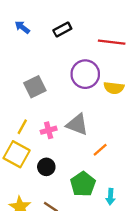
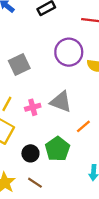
black circle: (46, 167) -> (30, 153), moved
green pentagon: (83, 184) -> (58, 149), moved

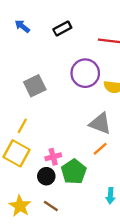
gray triangle: (61, 102) -> (100, 124), moved
pink cross: (33, 107) -> (53, 157), moved

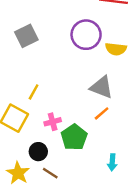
gray square: (35, 86) -> (26, 36), moved
yellow line: (22, 126) -> (34, 92), moved
black circle: (46, 176) -> (38, 152), moved

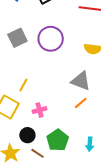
purple circle: (86, 35) -> (51, 39), moved
green pentagon: (74, 137) -> (58, 140), moved

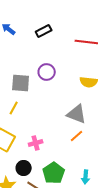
gray square: (17, 38) -> (21, 83), moved, turned 30
purple circle: (51, 39) -> (47, 72), size x0.7
yellow line: (23, 85) -> (14, 108), moved

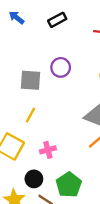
yellow line: (14, 108) -> (30, 115), moved

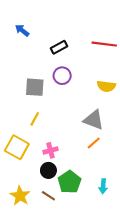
black rectangle: (57, 20) -> (59, 47), moved
black circle: (34, 179) -> (48, 170), moved

